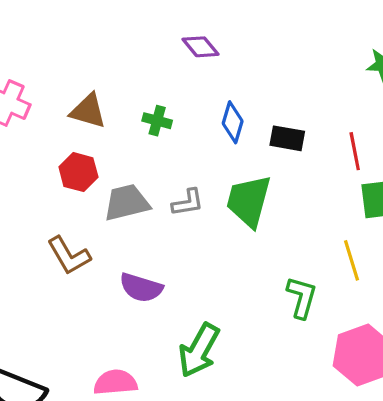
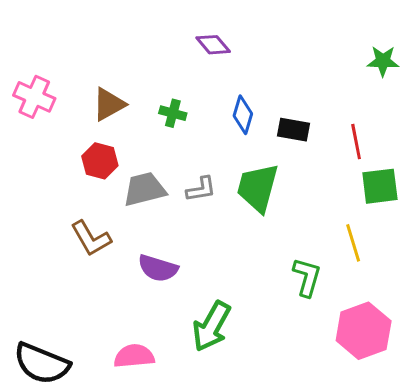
brown triangle: (88, 111) -> (109, 104), turned -45

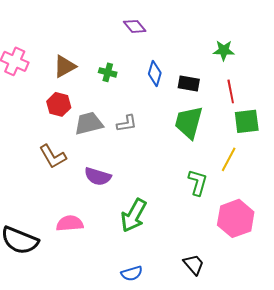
green star: (383, 61) -> (224, 50), moved
green trapezoid: (258, 188) -> (189, 122), moved
yellow line: (353, 243) -> (229, 159), turned 45
pink semicircle: (134, 356) -> (70, 223), moved

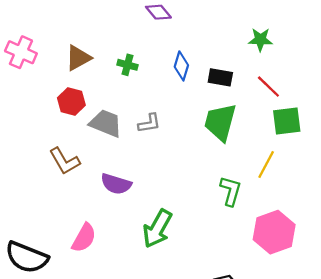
red line: (231, 91) -> (268, 87), turned -35
gray trapezoid: (89, 123) -> (106, 123), turned 36
pink semicircle: (70, 223) -> (84, 238), turned 124

